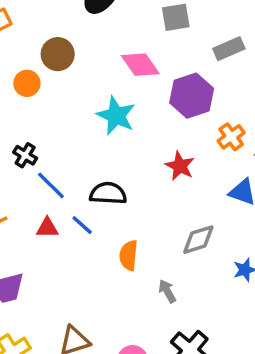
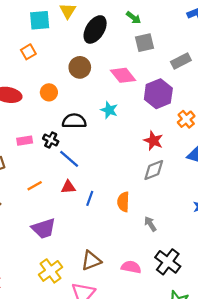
brown circle: (58, 54) -> (80, 67), moved
cyan star: (116, 116) -> (109, 110), size x0.7
black semicircle: (108, 193) -> (74, 121), moved
blue line: (82, 225) -> (90, 198), moved, turned 72
gray diamond: (198, 240) -> (154, 170), moved

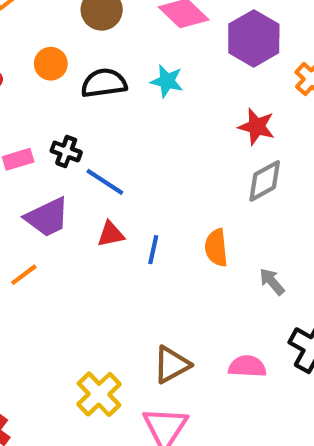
black semicircle: (74, 121) -> (104, 83), moved
orange line: (35, 186) -> (24, 275), moved
purple trapezoid: (44, 228) -> (47, 217), moved

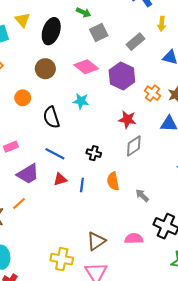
black semicircle: (104, 83) -> (51, 117), moved, turned -95
black cross: (66, 151) -> (94, 153), moved
yellow cross: (99, 394) -> (62, 259), turned -30

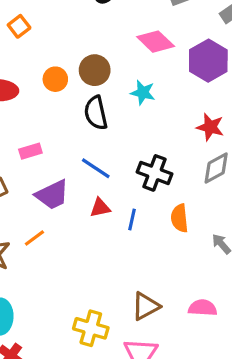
brown circle: (45, 69) -> (95, 70), moved
black cross: (94, 153) -> (155, 173), size x1.5

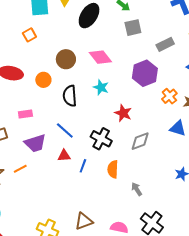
pink diamond: (156, 42) -> (100, 57), moved
brown circle: (95, 70) -> (66, 59), moved
orange circle: (55, 79) -> (43, 80), moved
red star: (210, 127) -> (123, 113), moved

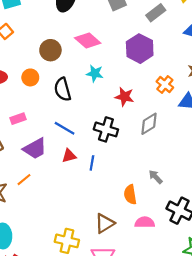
orange cross: (169, 96) -> (165, 85), moved
orange semicircle: (113, 169) -> (130, 194), moved

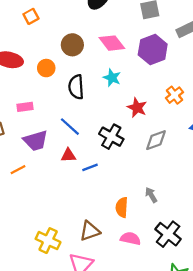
purple hexagon: (140, 49) -> (153, 49), moved
orange cross: (165, 85) -> (175, 95), moved
blue line: (92, 163) -> (90, 167), turned 48

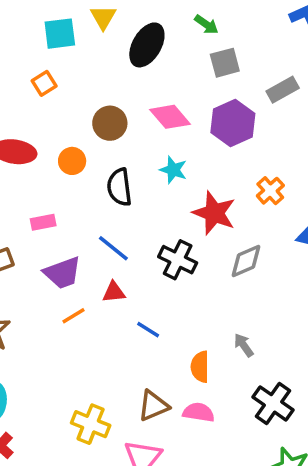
red star: (137, 108) -> (214, 213), size x1.4
blue line: (90, 167) -> (148, 330), moved, turned 56
orange line: (18, 170) -> (74, 316), moved
pink semicircle: (130, 239) -> (199, 412), moved

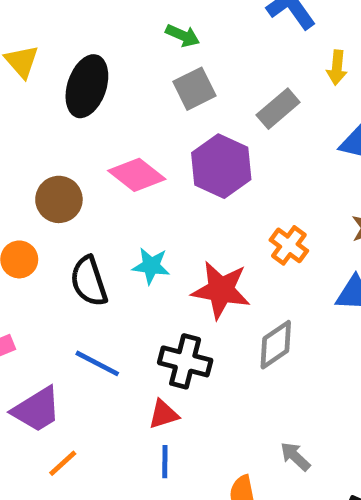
green arrow: (206, 25) -> (183, 35), moved
cyan star: (173, 170) -> (151, 266), moved
red triangle: (114, 292) -> (163, 414), moved
blue line: (148, 330) -> (165, 462), turned 70

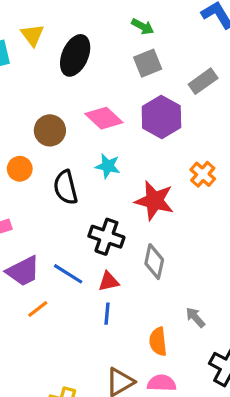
cyan star: (151, 266) -> (108, 166), moved
gray diamond: (276, 345) -> (154, 262), moved, turned -48
black cross: (185, 361) -> (106, 237), moved
blue line: (97, 363) -> (68, 274), moved

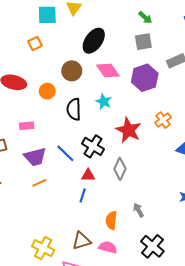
black ellipse: (75, 55) -> (94, 41), moved
blue line: (68, 274) -> (65, 153), moved

